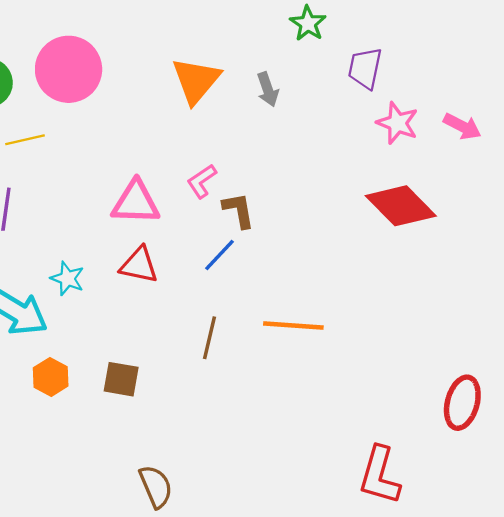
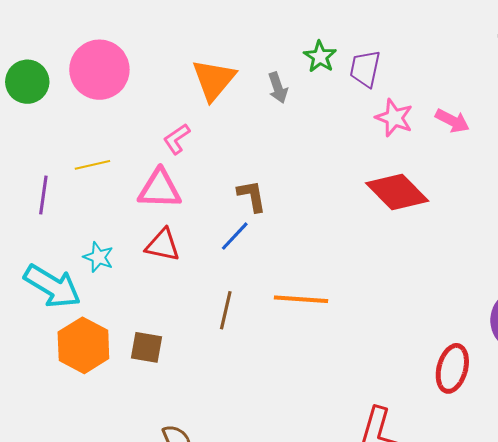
green star: (308, 23) -> (320, 57), moved
yellow line: (25, 140) -> (92, 165), moved
pink L-shape: (202, 181) -> (177, 139), moved
orange hexagon: (51, 377) -> (83, 345), size x1.6

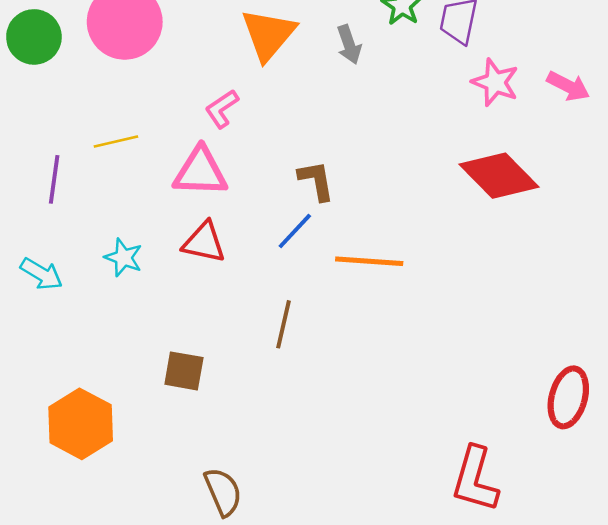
cyan arrow: (52, 286) -> (42, 274), moved, size x0.6
orange line: (301, 299) -> (369, 261), moved
orange hexagon: (83, 345) -> (81, 424), moved

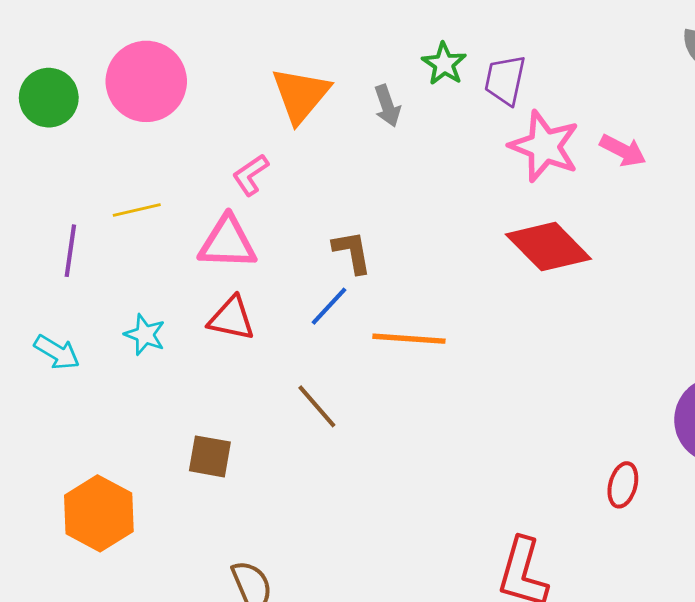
pink star: (495, 82) -> (544, 146), size x1.4
brown line: (283, 324) -> (317, 406), turned -54
red ellipse: (568, 397) -> (623, 485), size x0.7

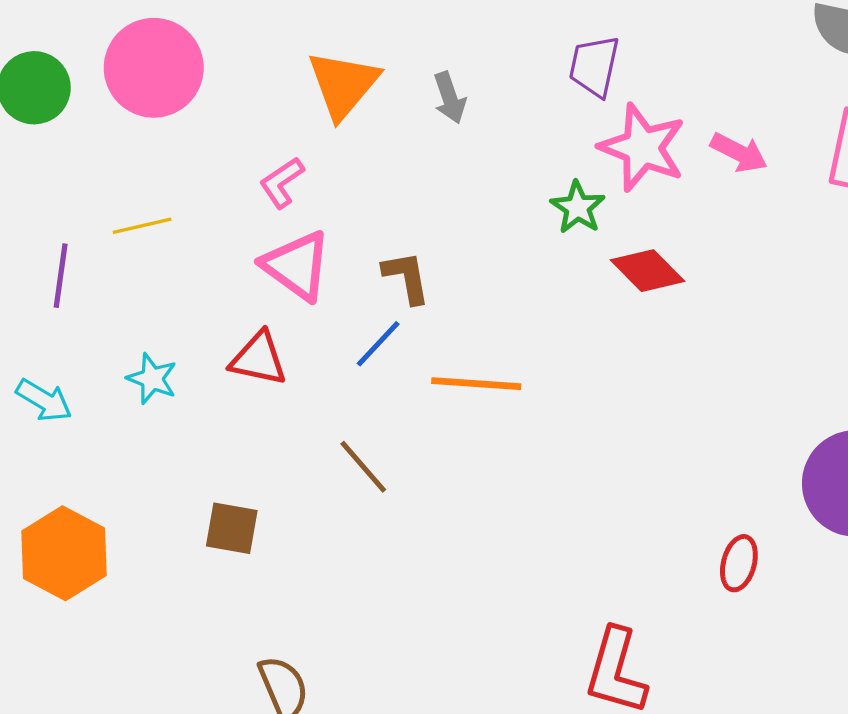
green star: (444, 64) -> (578, 207), moved
pink triangle: (227, 243) -> (297, 266), moved, turned 34
red diamond: (548, 247) -> (647, 271), size x0.7
orange hexagon: (99, 513) -> (64, 553), moved

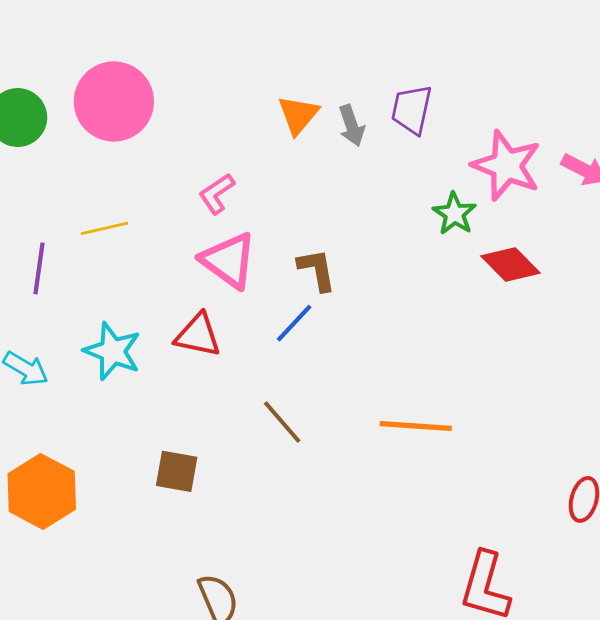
purple trapezoid: (594, 66) -> (412, 110), moved
orange triangle: (343, 84) -> (298, 115), moved, size x0.7
cyan star: (152, 379) -> (113, 351), size x1.4
orange line: (476, 384) -> (416, 426), moved

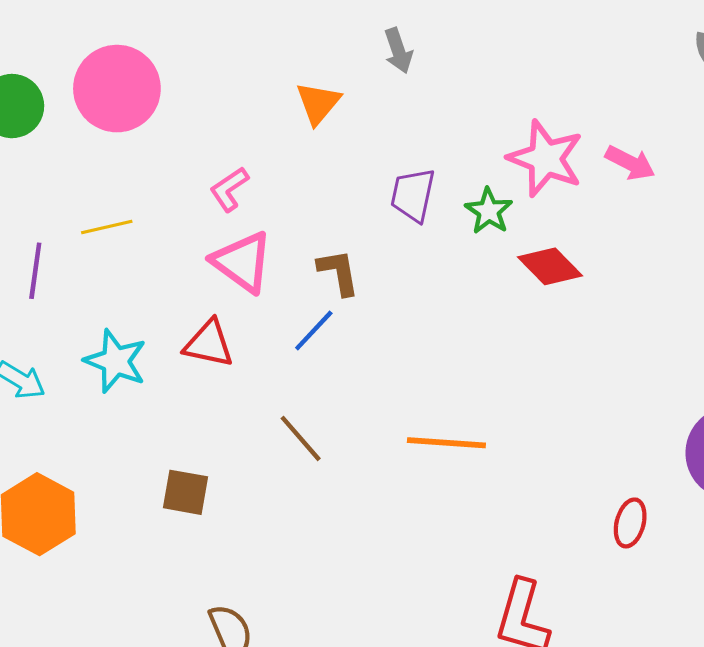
purple trapezoid: (412, 110) -> (413, 195), moved
gray arrow: (352, 126) -> (398, 51), moved

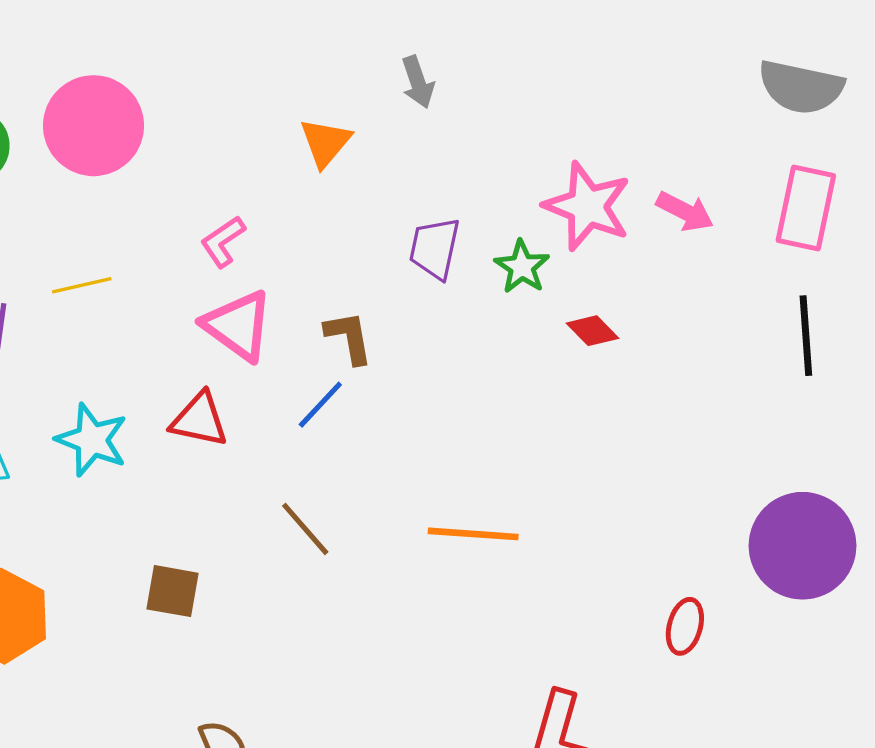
red diamond: (550, 266) -> (592, 331), size x0.7

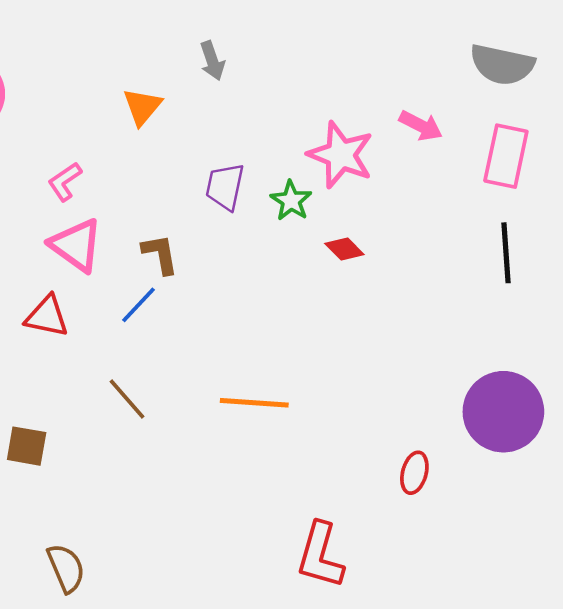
pink arrow: (685, 211) -> (421, 126), moved

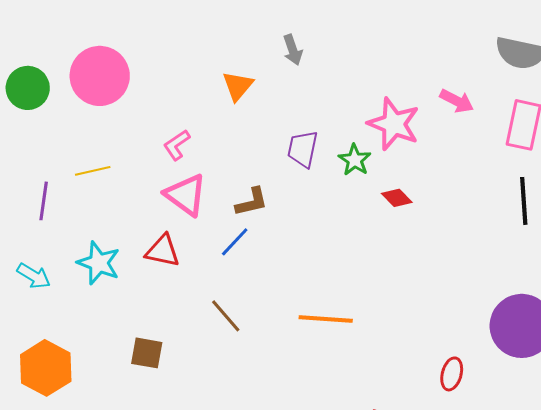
brown L-shape: (160, 254) -> (252, 202), turned 87

